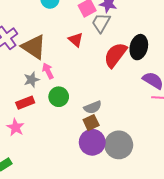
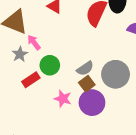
red rectangle: (25, 103) -> (31, 80), moved
pink star: (15, 127) -> (63, 99), moved
gray circle: (119, 145) -> (116, 74), moved

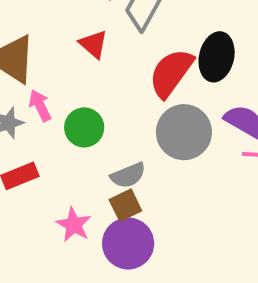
green circle: (50, 65) -> (84, 127), moved
gray circle: (116, 74) -> (184, 132), moved

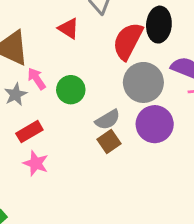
pink star: (74, 225) -> (36, 163), moved
purple circle: (128, 243) -> (155, 124), moved

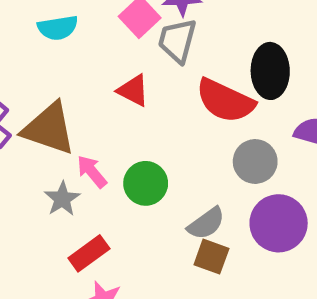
red semicircle: (128, 41) -> (225, 101), turned -87
gray circle: (143, 82) -> (255, 161), size x0.7
brown square: (109, 141) -> (211, 257), turned -30

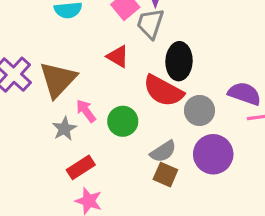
black ellipse: (270, 71) -> (179, 61), moved
red semicircle: (225, 101) -> (163, 91), moved
brown triangle: (49, 129) -> (58, 79), turned 51

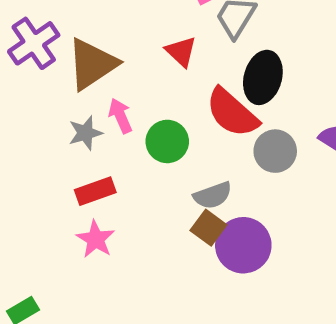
purple circle: (213, 154) -> (243, 245), moved

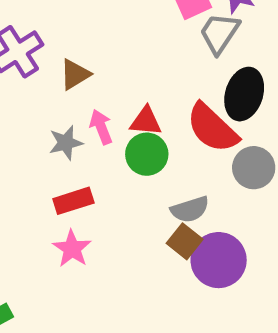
red triangle: (181, 52) -> (146, 121), moved, turned -40
brown triangle: (92, 64) -> (75, 74), size x0.6

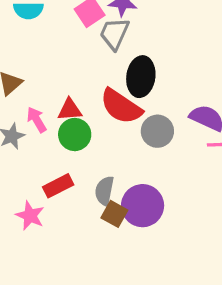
red rectangle: (73, 201) -> (58, 186), moved
gray semicircle: (190, 209) -> (104, 191), moved, turned 128
brown square: (185, 241) -> (114, 214), moved

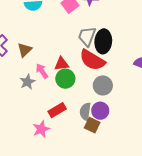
gray trapezoid: (114, 34) -> (87, 36), moved
gray circle: (157, 131) -> (103, 85), moved
purple circle: (143, 206) -> (100, 111), moved, size x0.7
pink star: (30, 216) -> (41, 129), turned 30

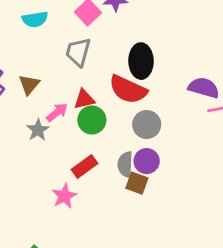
gray trapezoid: (87, 36) -> (78, 52), moved
pink arrow: (42, 71) -> (57, 112), turned 91

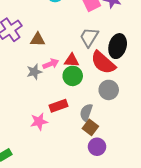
gray trapezoid: (78, 52) -> (89, 37), moved
brown triangle: (29, 85) -> (38, 40), turned 35
purple circle: (147, 161) -> (97, 147), moved

